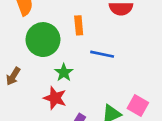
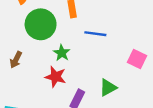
pink square: (138, 105) -> (137, 59), moved

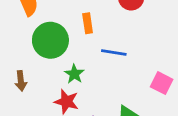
brown arrow: (16, 60) -> (21, 81), turned -35

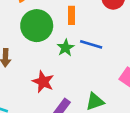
green star: (74, 74) -> (66, 48), moved

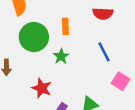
blue line: (91, 44) -> (104, 52), moved, turned 48

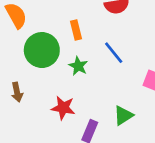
blue line: (104, 52) -> (114, 53), moved

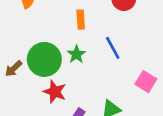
green circle: (42, 50) -> (44, 59), moved
brown arrow: (17, 92) -> (13, 69), turned 48

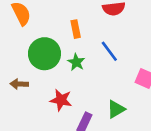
green circle: (44, 59) -> (44, 54), moved
brown arrow: (13, 69) -> (19, 84), turned 54

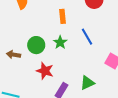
green circle: (44, 54) -> (36, 45), moved, size x0.7

